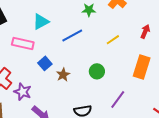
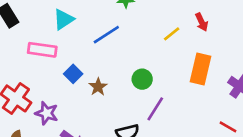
red arrow: (145, 31) -> (202, 22), turned 136
yellow line: (113, 40) -> (172, 34), moved
purple line: (118, 99) -> (155, 109), moved

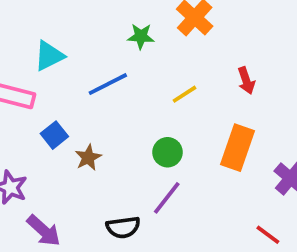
yellow line: (172, 34) -> (185, 94), moved
green circle: (142, 79) -> (167, 152), moved

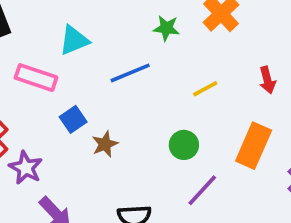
purple line: (167, 198) -> (202, 190), moved

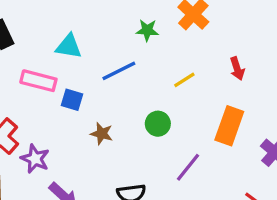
cyan triangle: (74, 40) -> (69, 46), turned 36
blue square: (73, 119) -> (72, 100), moved, turned -35
brown star: (105, 144) -> (102, 134), turned -30
green circle: (184, 145) -> (158, 124), moved

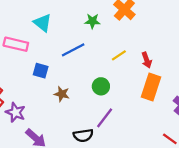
cyan triangle: (69, 46) -> (43, 23), moved, turned 30
red arrow: (237, 69) -> (147, 60), moved
pink rectangle: (38, 81) -> (16, 44), moved
purple line: (188, 167) -> (105, 118), moved

